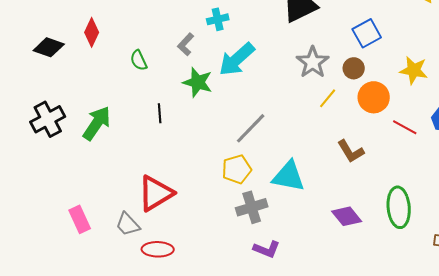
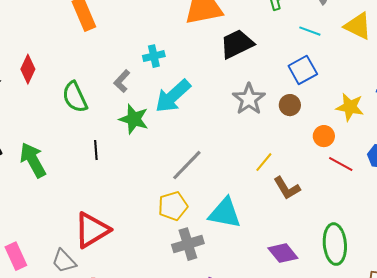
green semicircle: (139, 60) -> (75, 97), size x1.5
orange circle: (374, 97) -> (324, 136), moved, size x0.7
yellow line: (328, 98) -> (264, 162), moved
green arrow: (97, 123) -> (33, 160), turned -63

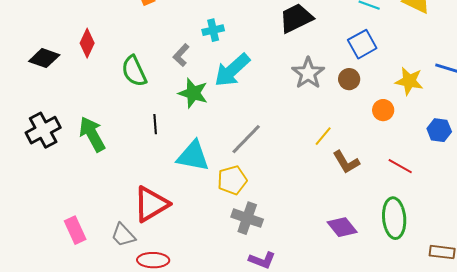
red line: (341, 164) -> (400, 166), moved
cyan triangle: (225, 213) -> (193, 156), moved
gray cross: (188, 244) -> (247, 218), turned 36

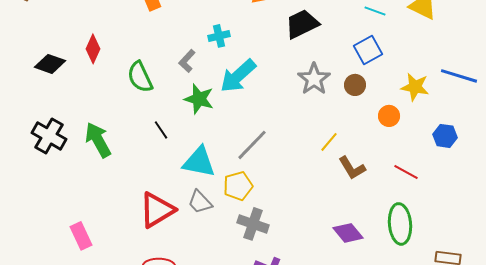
black line: (155, 124) -> (161, 130), turned -30
black cross: (43, 130) -> (49, 136), turned -32
gray trapezoid: (123, 235) -> (200, 202), moved

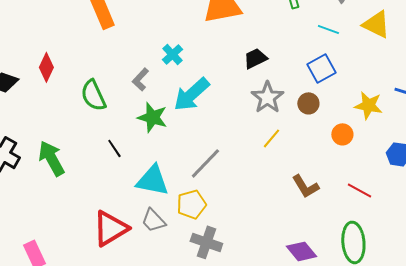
black trapezoid: (302, 24) -> (255, 58), moved, size x0.7
cyan cross: (219, 36) -> (172, 54), turned -30
yellow line: (329, 142) -> (271, 138), moved

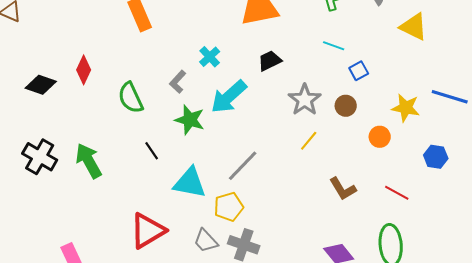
cyan line: (328, 29) -> (334, 46), moved
black trapezoid: (255, 58) -> (270, 61), moved
blue square: (321, 68) -> (359, 71), size x0.7
gray trapezoid: (153, 220) -> (206, 241), moved

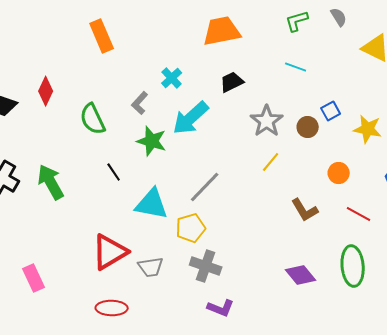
blue square: (359, 71) -> (331, 111), moved
orange circle: (380, 137) -> (339, 173), moved
gray trapezoid: (206, 241) -> (151, 267), moved, turned -56

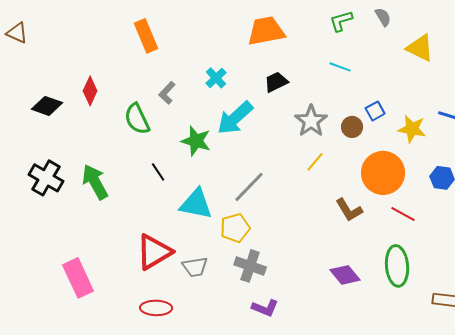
gray L-shape: (140, 103) -> (167, 93), moved
orange circle: (339, 173) -> (383, 173), size x2.0
pink rectangle: (34, 278) -> (78, 278), size x1.4

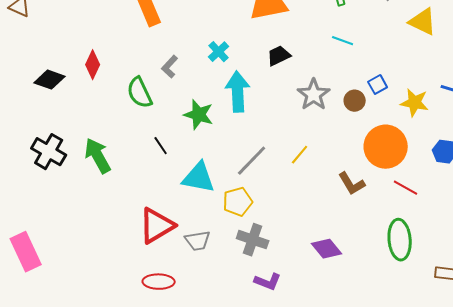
cyan arrow: (235, 118) -> (238, 92), turned 129
yellow line: (315, 162) -> (300, 155), moved
purple diamond: (345, 275) -> (327, 249), moved
pink rectangle: (78, 278) -> (26, 252), moved

